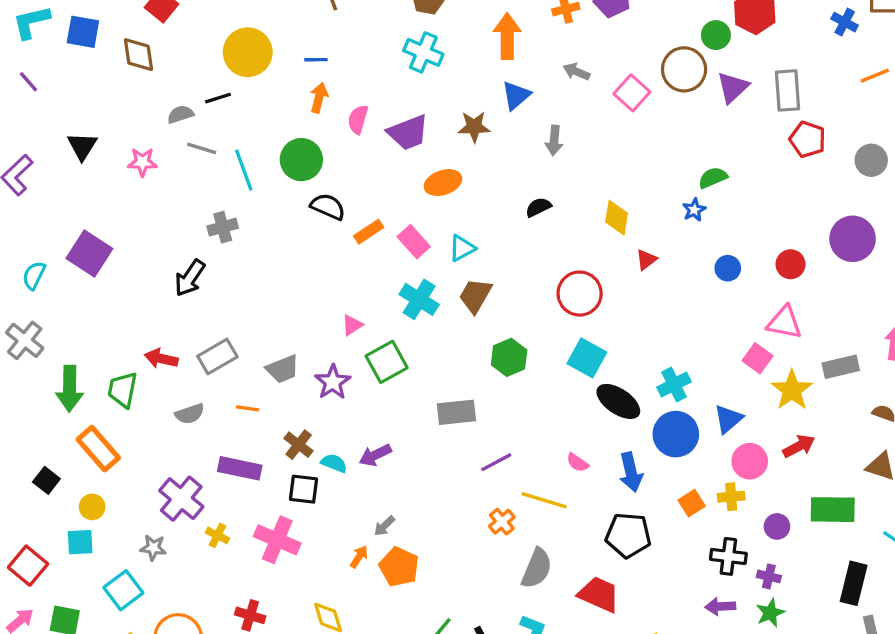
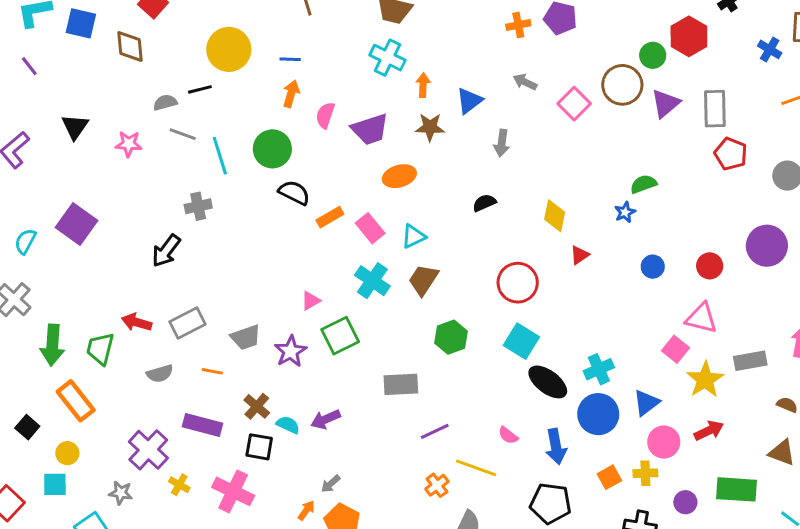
orange arrow: (507, 36) -> (423, 85), moved, size x0.6

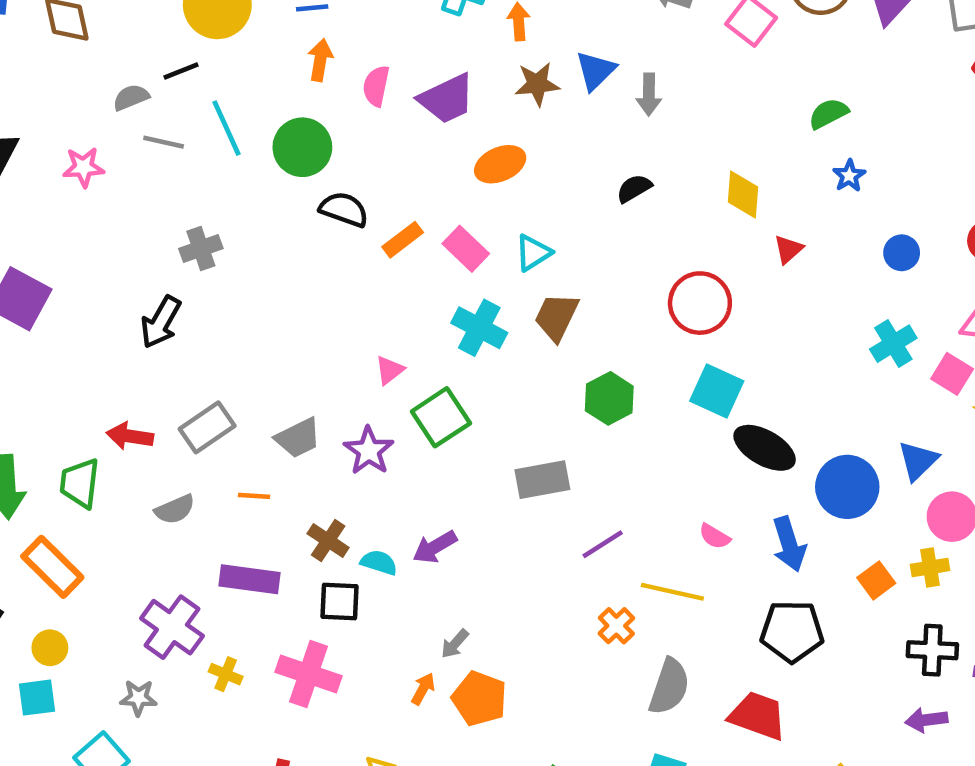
blue triangle: (469, 101) -> (596, 71), moved
cyan line: (220, 156) -> (227, 128), moved
green semicircle: (643, 184) -> (828, 114), moved
cyan cross: (599, 369) -> (893, 344), moved

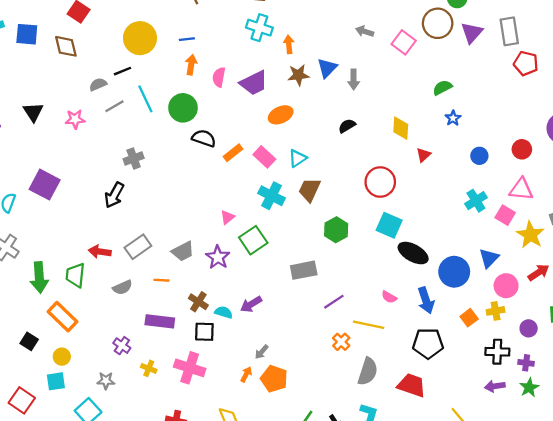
gray line: (164, 142) -> (114, 106), turned -42
purple cross: (172, 627) -> (122, 346), size x0.6

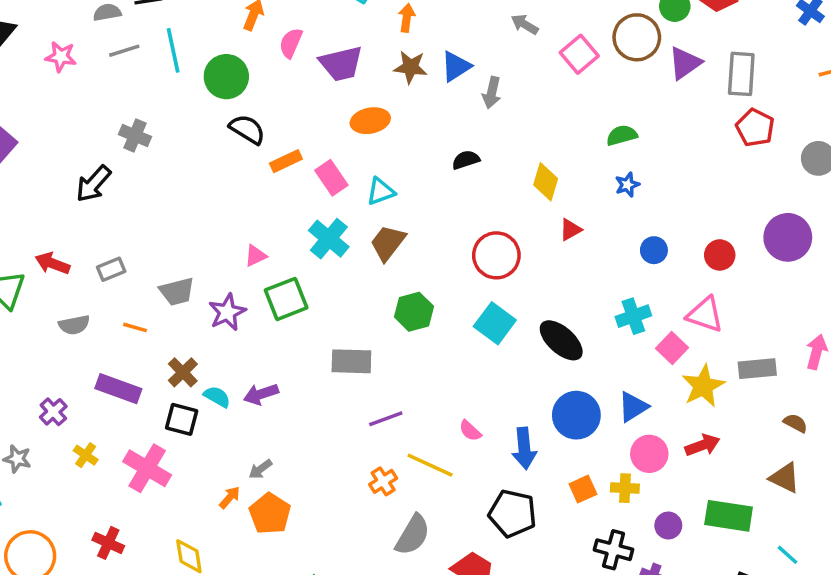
gray cross: (134, 158) -> (135, 136), turned 30
gray rectangle: (138, 247) -> (111, 269), size x0.7
black ellipse: (413, 253) -> (561, 340), moved

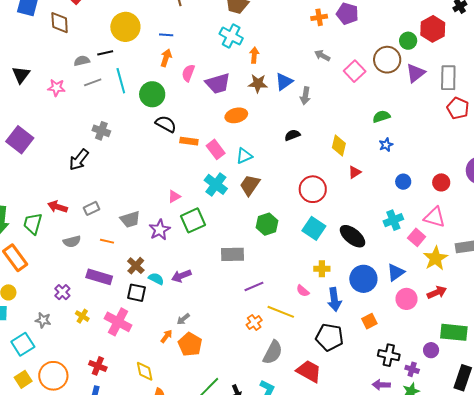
orange rectangle: (286, 161) -> (189, 141), turned 36
yellow cross: (625, 488) -> (322, 269), moved
purple circle: (668, 526) -> (431, 350), moved

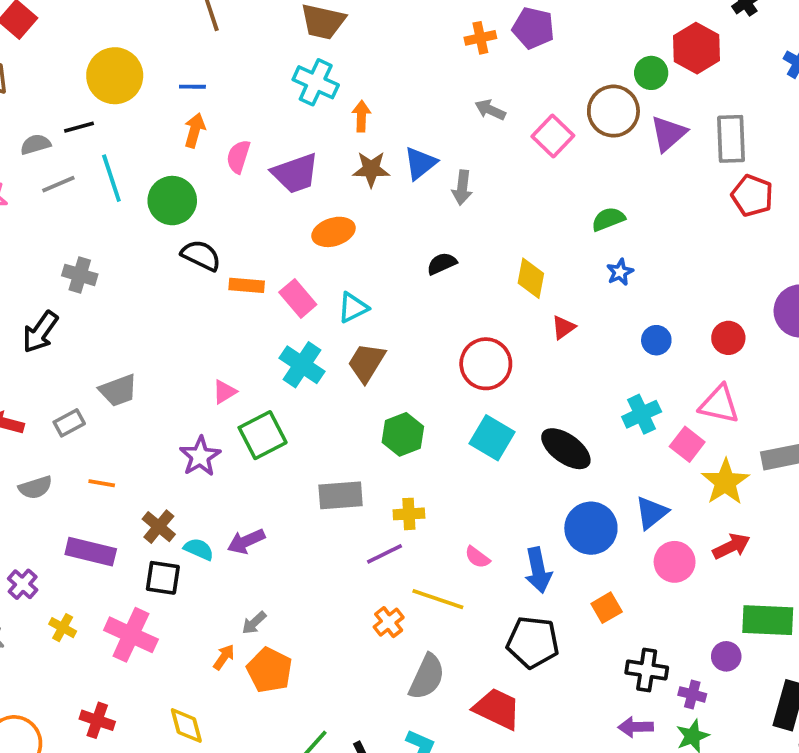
gray trapezoid: (130, 219) -> (118, 390), moved
yellow cross: (322, 269) -> (409, 514), moved

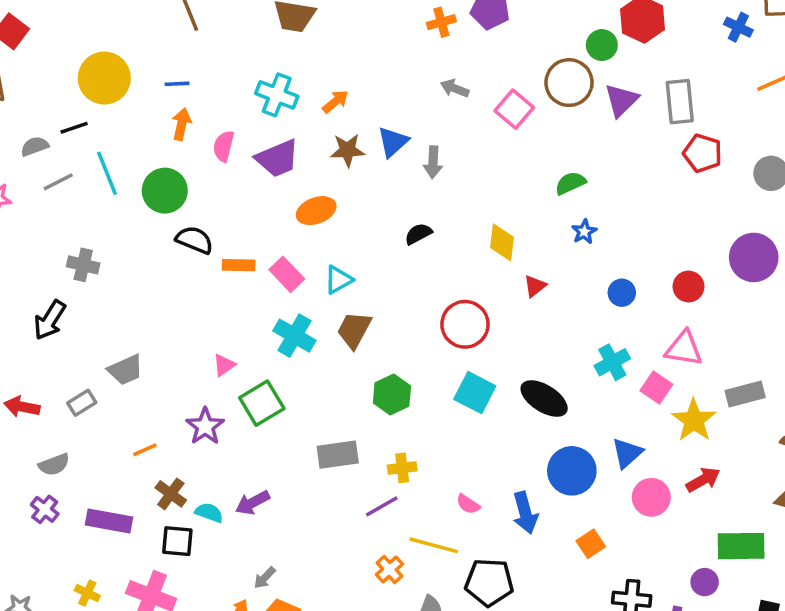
cyan cross: (316, 82) -> (277, 95), moved
orange arrow: (361, 116) -> (335, 102), turned 52
orange line: (102, 483) -> (145, 450), moved, turned -30
purple cross: (23, 584) -> (45, 509), moved
black pentagon: (533, 642) -> (489, 582), moved

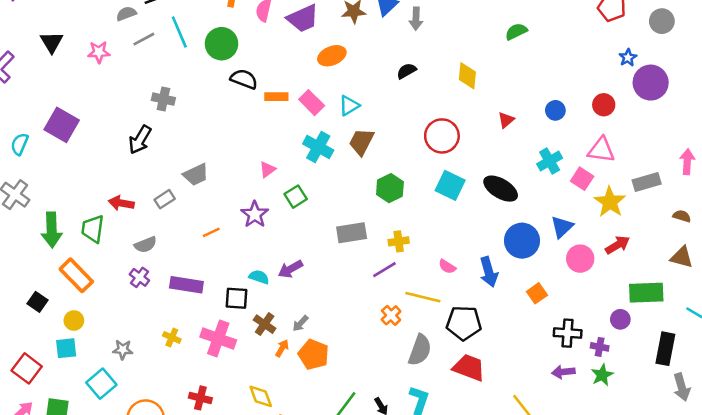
blue star: (584, 232) -> (628, 58), moved
red triangle: (535, 286) -> (506, 120), moved
green square: (262, 403) -> (296, 197), size x0.7
brown cross: (171, 494) -> (265, 324), moved

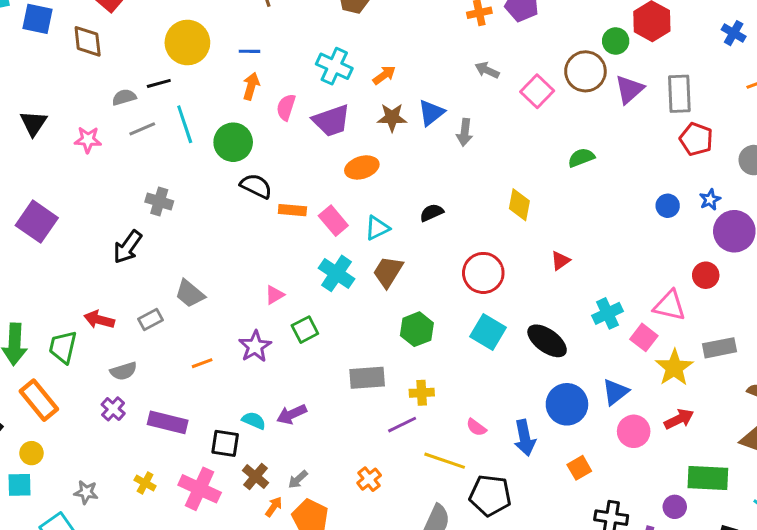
black semicircle: (407, 71) -> (432, 213), moved
red circle: (604, 105) -> (706, 275), moved
blue circle: (555, 110) -> (668, 206), moved
gray trapezoid: (196, 175) -> (190, 294), turned 60
orange cross: (391, 315) -> (369, 479), moved

